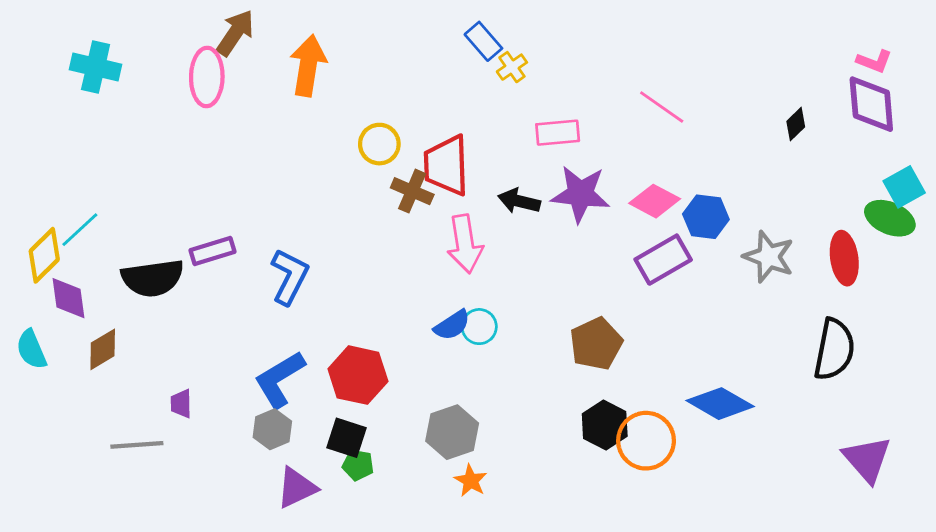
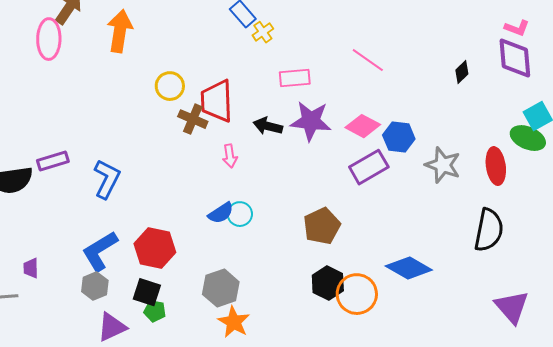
pink arrow: (465, 244) -> (230, 156), size x0.6
orange star: (471, 481) -> (234, 322), size x1.4

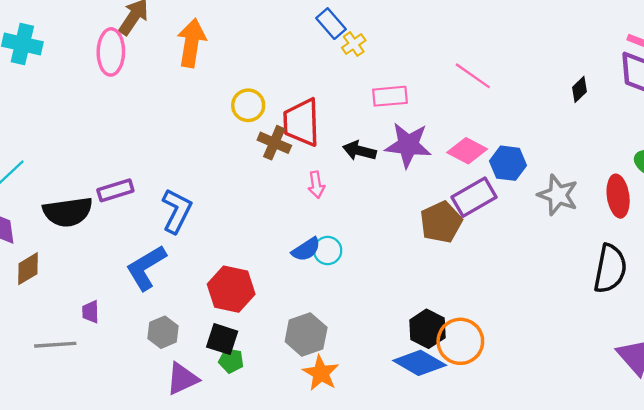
brown pentagon: (322, 226) -> (441, 222), moved
blue L-shape: (100, 251) -> (146, 268), moved
blue diamond: (409, 268) -> (420, 363), moved

